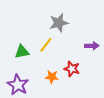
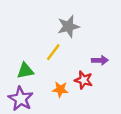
purple arrow: (92, 46) -> (100, 60), moved
green triangle: (22, 52) -> (25, 71), moved

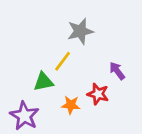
purple arrow: (100, 60) -> (117, 71), turned -126
green triangle: (25, 71) -> (43, 82), moved

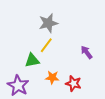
gray star: (80, 31) -> (48, 23), moved
red star: (98, 94) -> (73, 84), moved

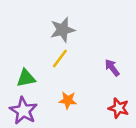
green triangle: (32, 60) -> (26, 78), moved
red star: (73, 84) -> (119, 108), moved

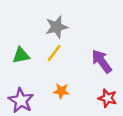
purple arrow: (112, 68) -> (102, 61), size x1.5
green triangle: (26, 78) -> (21, 55), moved

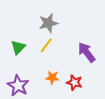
green triangle: (21, 55) -> (18, 47), turned -35
red star: (108, 98) -> (74, 83), moved

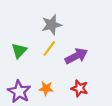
purple arrow: (87, 52) -> (76, 56), moved, turned 100
orange star: (52, 78) -> (46, 88), moved

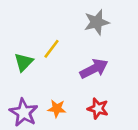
gray star: (51, 25) -> (97, 22), moved
yellow line: (49, 48) -> (51, 49), moved

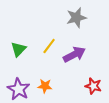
yellow line: (51, 49) -> (49, 46), moved
red star: (98, 109) -> (93, 86), moved

